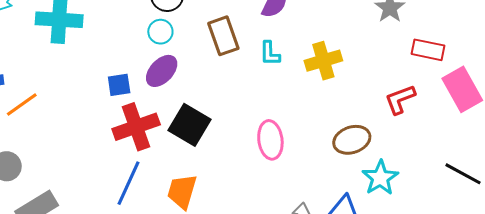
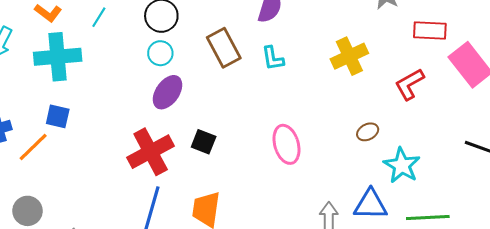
yellow cross: (323, 61) -> (349, 56), moved
blue square: (119, 85) -> (58, 116), moved, turned 30
black square: (189, 125) -> (204, 142), size x0.6
brown ellipse: (352, 140) -> (368, 132), size x0.6

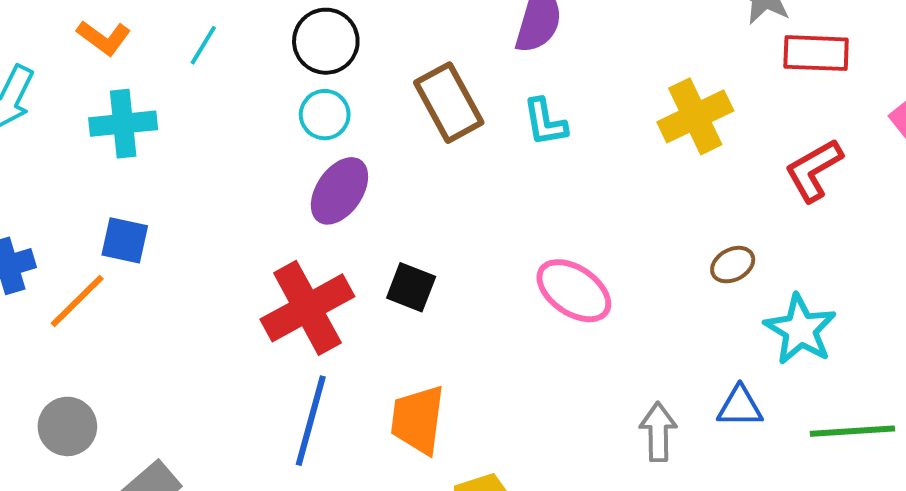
red rectangle: (430, 31) -> (816, 53), moved
cyan cross: (58, 57) -> (123, 124), size x0.7
pink ellipse: (286, 144) -> (574, 291), turned -39
blue triangle: (371, 204) -> (740, 407), size x0.7

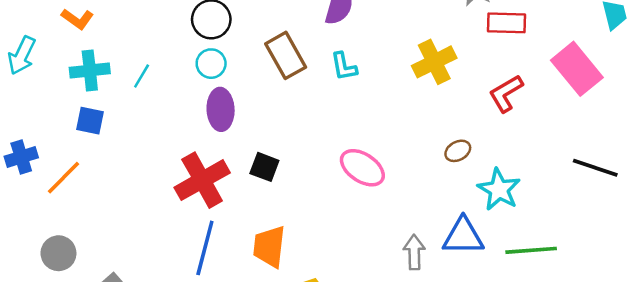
cyan line: (203, 45) -> (142, 76), moved
purple ellipse: (339, 191) -> (221, 109), turned -36
blue square: (125, 240) -> (90, 121), moved
blue triangle: (740, 407) -> (463, 236), size x1.5

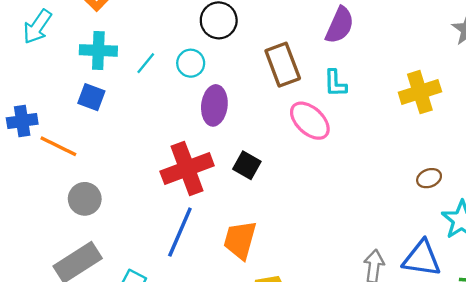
cyan circle: (211, 64) -> (191, 63), moved
pink ellipse: (362, 168) -> (310, 121), moved
orange line: (63, 178) -> (58, 146), turned 63
gray circle: (58, 253) -> (85, 199), moved

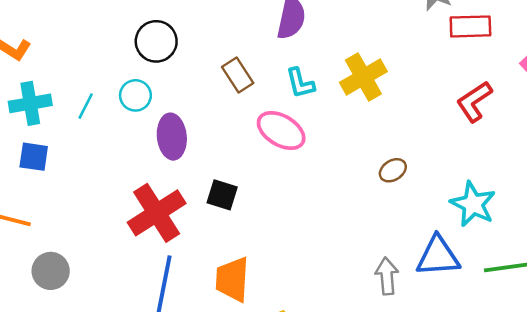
brown rectangle: (283, 65) -> (238, 75), size x0.7
yellow cross: (420, 92) -> (363, 77), moved
brown ellipse: (429, 178) -> (393, 170), moved

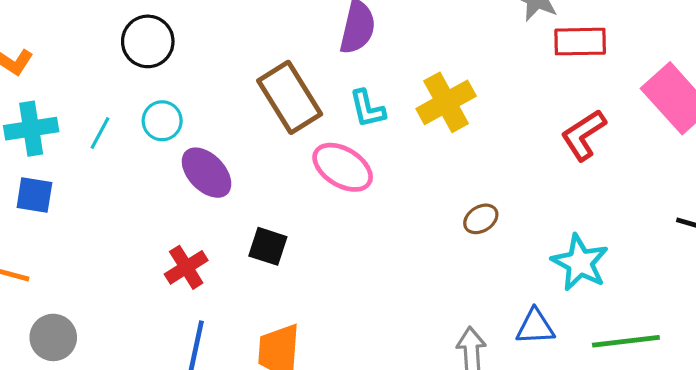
black circle: (156, 41) -> (148, 41), moved
brown rectangle: (238, 75) -> (290, 97), size x1.6
purple ellipse: (172, 137) -> (207, 173), turned -39
red cross: (157, 213) -> (186, 267), size x0.6
blue triangle: (438, 256) -> (535, 327), size x0.7

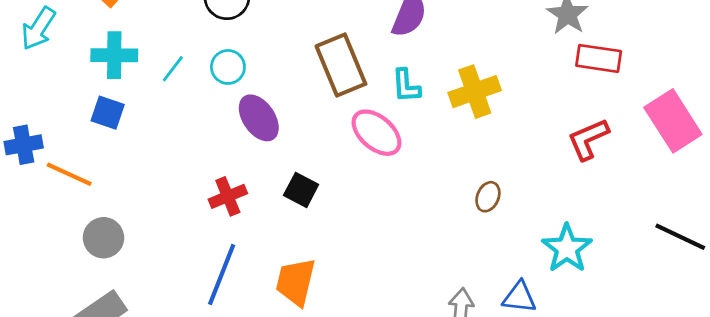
brown ellipse: (481, 219) -> (488, 197), turned -44

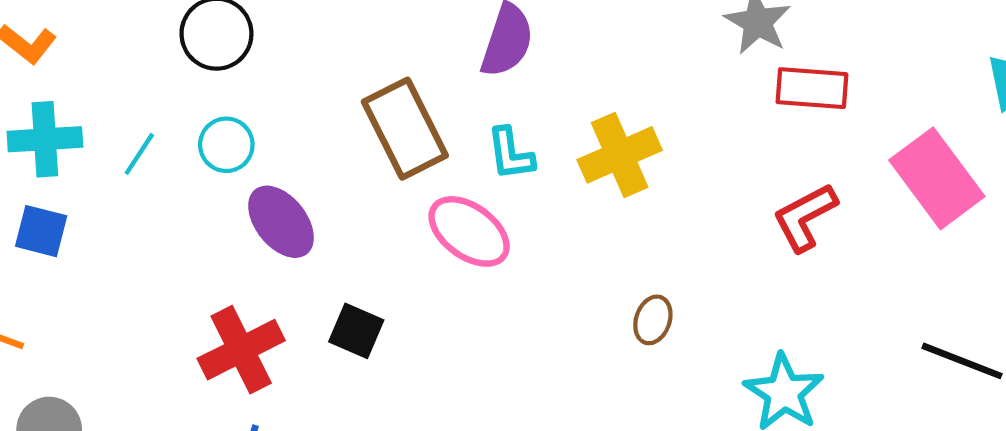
red cross: (228, 196) -> (241, 350), size x1.4

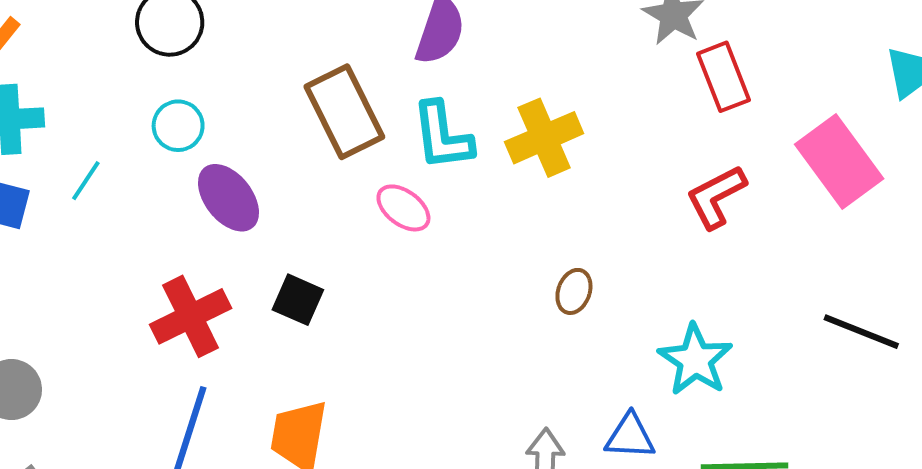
red rectangle: (812, 88) -> (723, 77), turned 64
cyan line: (139, 154) -> (86, 181), moved
cyan L-shape: (510, 154) -> (442, 136), size x1.4
pink ellipse: (469, 231) -> (403, 208), size x0.7

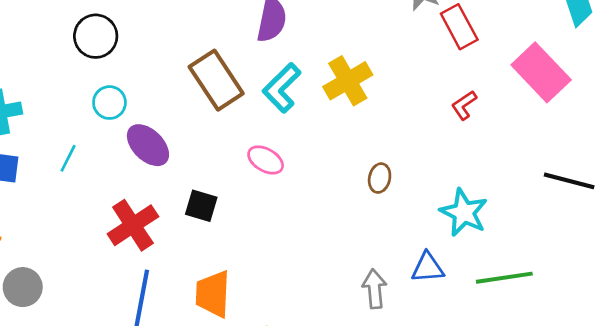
cyan L-shape: (442, 136) -> (282, 88), turned 60
cyan line: (86, 181) -> (68, 158), moved
red L-shape: (716, 197) -> (464, 105), size x0.7
pink ellipse: (403, 208) -> (266, 160), moved

